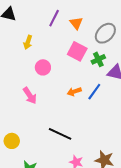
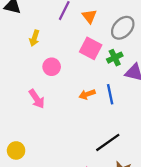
blue line: (94, 92) -> (110, 94), turned -48
black line: (60, 134) -> (108, 142), moved, turned -60

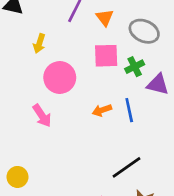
gray ellipse: (123, 28) -> (144, 31), turned 70
pink square: (91, 48) -> (106, 56), turned -30
pink circle: (52, 67) -> (60, 78), size x1.5

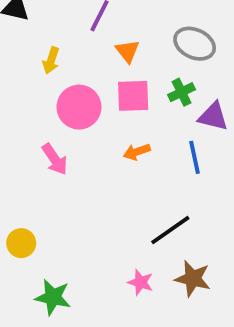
orange triangle: (105, 18) -> (127, 51), moved
pink square: (106, 56) -> (133, 96), moved
blue line: (129, 110) -> (195, 157), moved

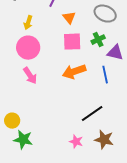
pink circle: (79, 107) -> (28, 48), moved
orange arrow: (137, 152) -> (74, 72), size x1.6
green star: (53, 297) -> (23, 140), moved

